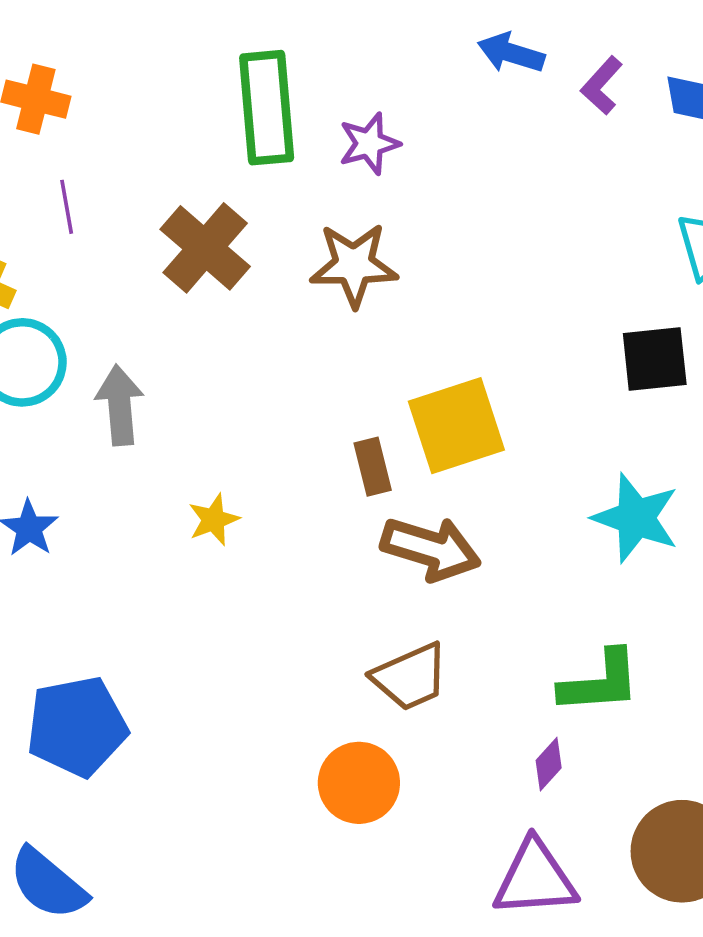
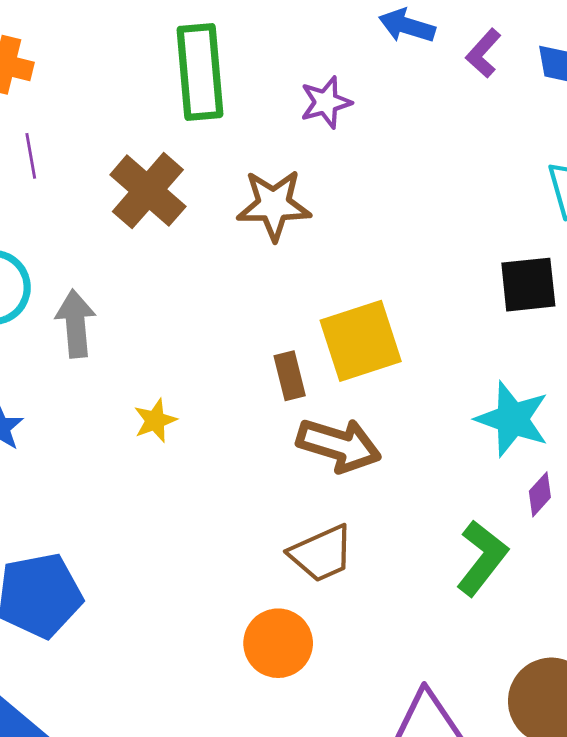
purple star: (369, 144) -> (326, 102), moved
green L-shape: (600, 682) -> (482, 558), turned -48
purple diamond: (549, 764) -> (540, 494), moved

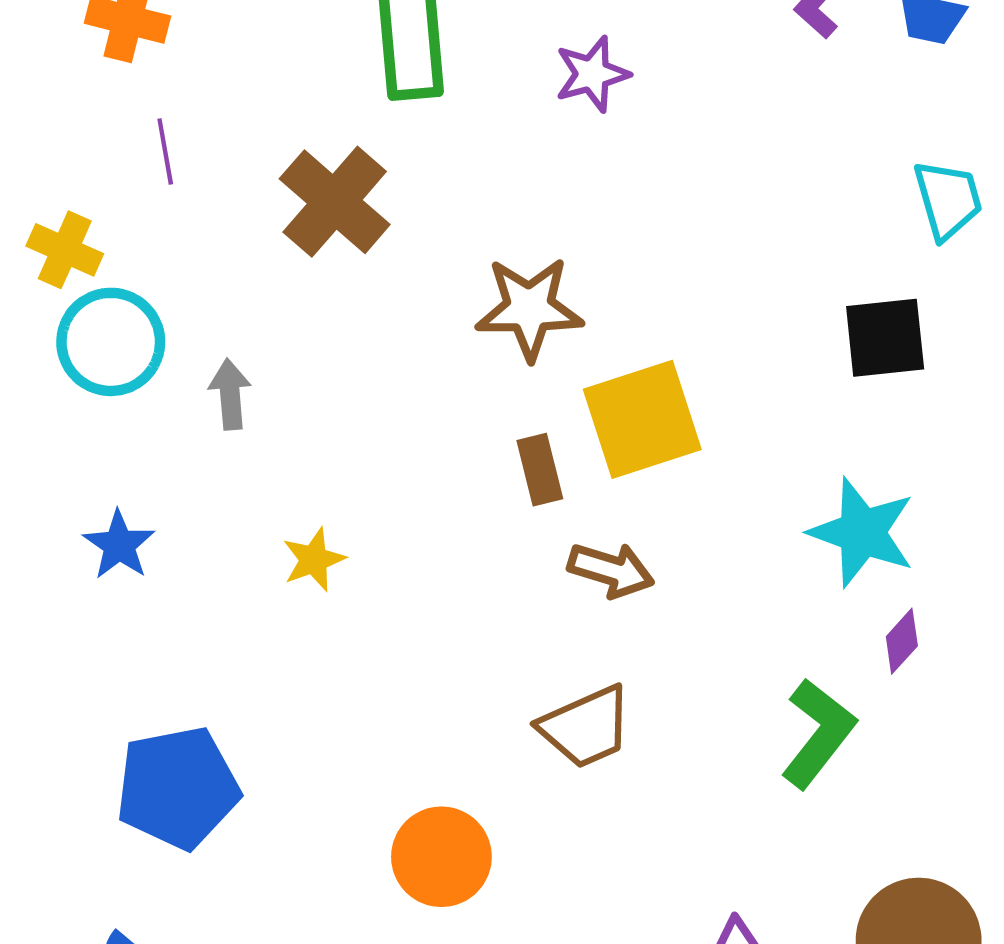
brown star: (274, 205) -> (529, 308), moved
gray arrow: (76, 324) -> (230, 394), size x0.7
yellow star: (155, 421) -> (314, 560), moved
brown arrow: (339, 445) -> (611, 570), size x0.7
orange circle: (278, 643) -> (441, 857), moved

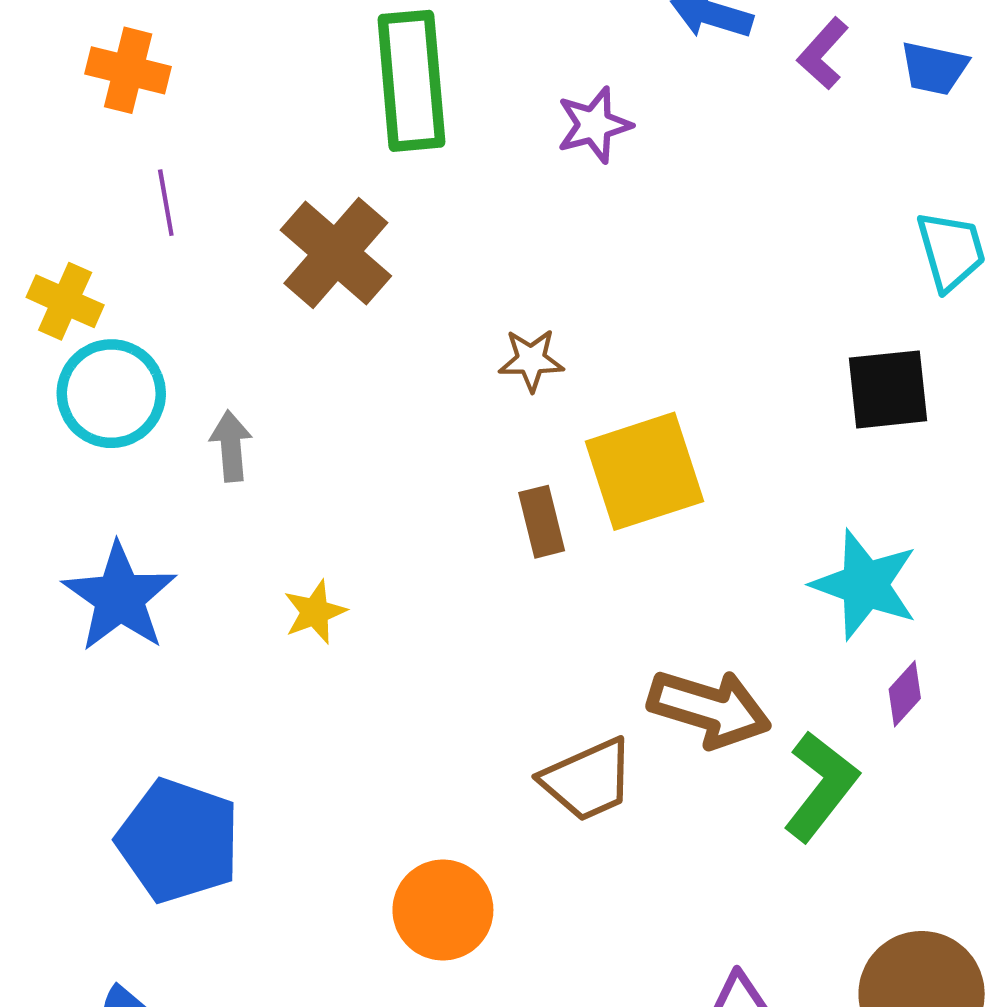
brown star: (529, 308) -> (531, 360), size x0.6
blue star: (119, 545) -> (120, 597), size x1.6
brown arrow: (611, 570) -> (710, 708), moved, size x1.4
blue pentagon: (178, 788) -> (178, 841), turned 30

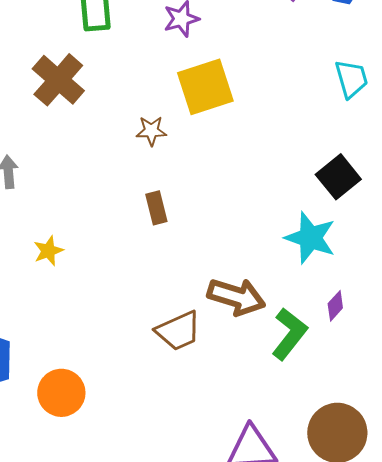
black square: (888, 389) -> (338, 177), moved, turned -33
yellow square: (644, 471) -> (205, 87), moved
purple diamond: (905, 694) -> (335, 306), moved
orange circle: (443, 910) -> (61, 393), moved

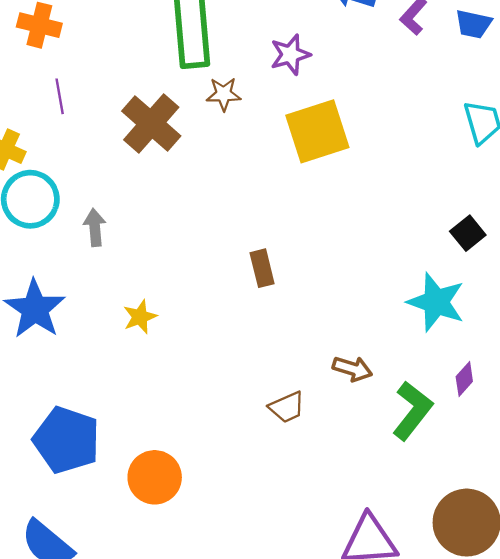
brown star: (151, 131) -> (224, 94), moved
black square: (338, 177) -> (468, 233), size x0.7
brown arrow: (236, 297) -> (352, 369), size x0.6
brown trapezoid: (178, 331) -> (287, 407), size x0.7

